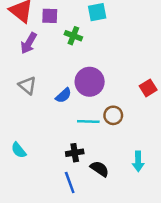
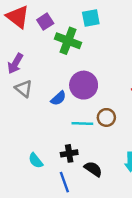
purple square: (50, 16) -> (45, 22), turned -35
green cross: (73, 36) -> (68, 41), size x1.5
purple arrow: (29, 43) -> (15, 64), moved
cyan semicircle: (19, 150) -> (36, 161), moved

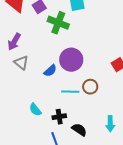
cyan semicircle: (36, 161) -> (35, 110), moved

